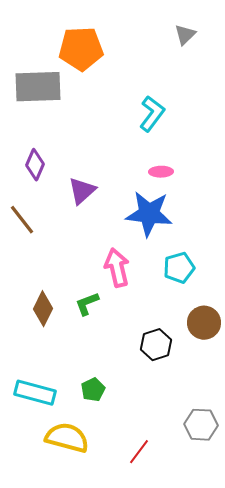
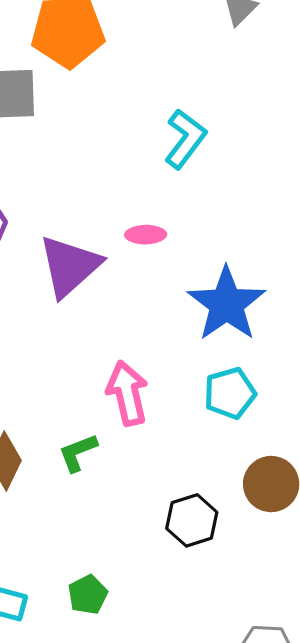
pink ellipse: (161, 172) -> (146, 235), moved
purple triangle: (82, 191) -> (70, 266), size x1.4
blue star: (149, 214) -> (227, 304), moved, turned 30

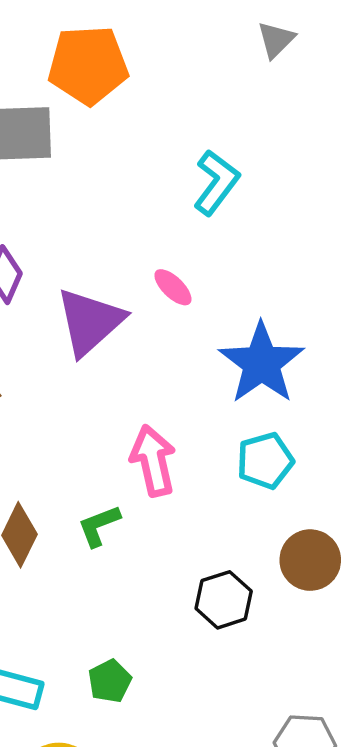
pink ellipse: (146, 235) -> (173, 287), turned 45

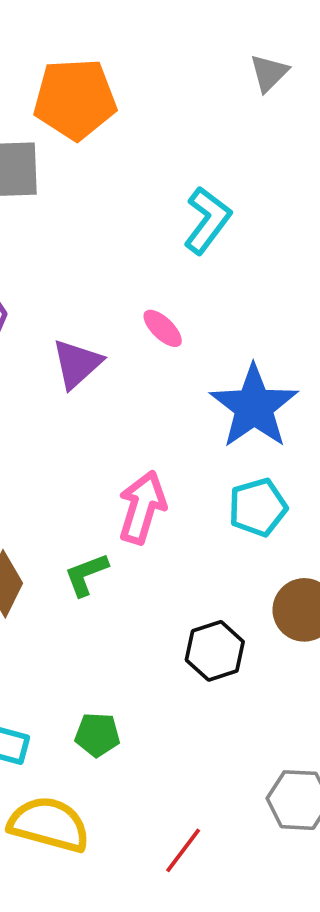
purple triangle: (90, 322) -> (77, 364), size x0.7
pink arrow: (153, 461) -> (142, 507), turned 30
green pentagon: (110, 681) -> (97, 735), turned 30

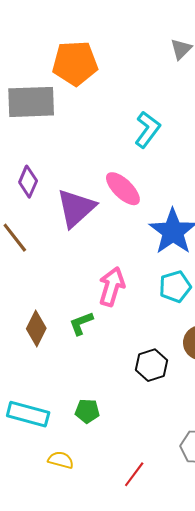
pink ellipse: (163, 328) -> (123, 189), size x1.6
purple triangle: (77, 364) -> (76, 208), size x1.4
yellow semicircle: (49, 824) -> (61, 460), size x0.6

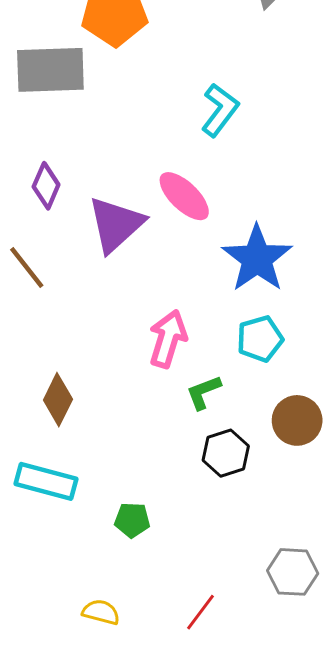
green L-shape: (81, 323) -> (204, 392), moved
cyan rectangle: (28, 414) -> (46, 481), moved
yellow semicircle: (61, 460) -> (101, 612), moved

